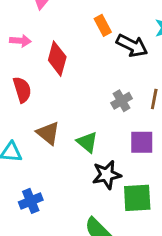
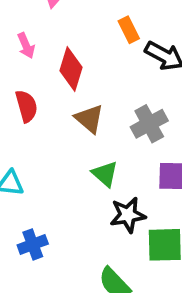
pink arrow: (20, 41) -> (26, 46), turned 60
gray cross: (122, 101) -> (149, 124), size x1.4
brown triangle: (48, 133) -> (89, 119), moved

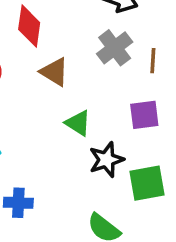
gray cross: (149, 124) -> (115, 48), moved
blue cross: (33, 244) -> (18, 203), turned 32

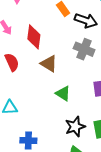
gray cross: (115, 48) -> (84, 49), turned -30
black star: (106, 160) -> (75, 127), moved

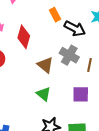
brown triangle: (49, 64) -> (45, 65), moved

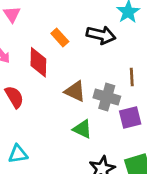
orange rectangle: (55, 15) -> (60, 37), moved
gray cross: (69, 55) -> (107, 97), moved

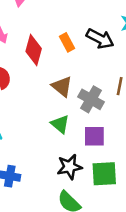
orange rectangle: (60, 37) -> (67, 42), moved
purple square: (130, 117) -> (94, 136), moved

